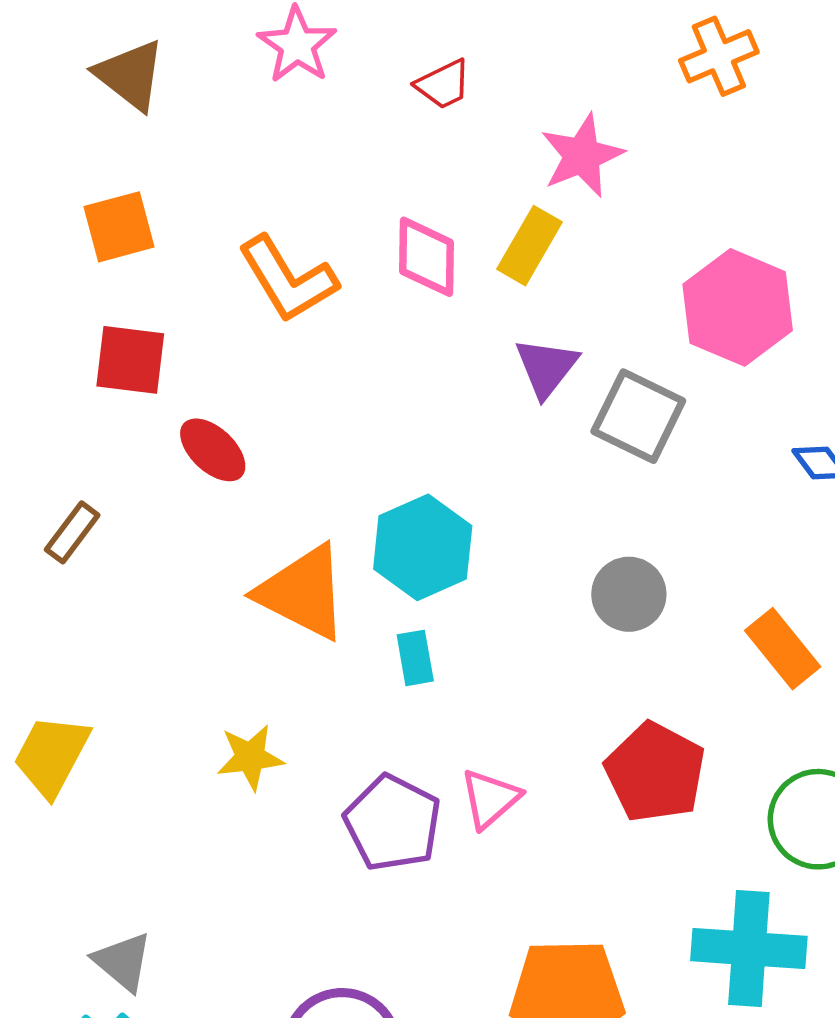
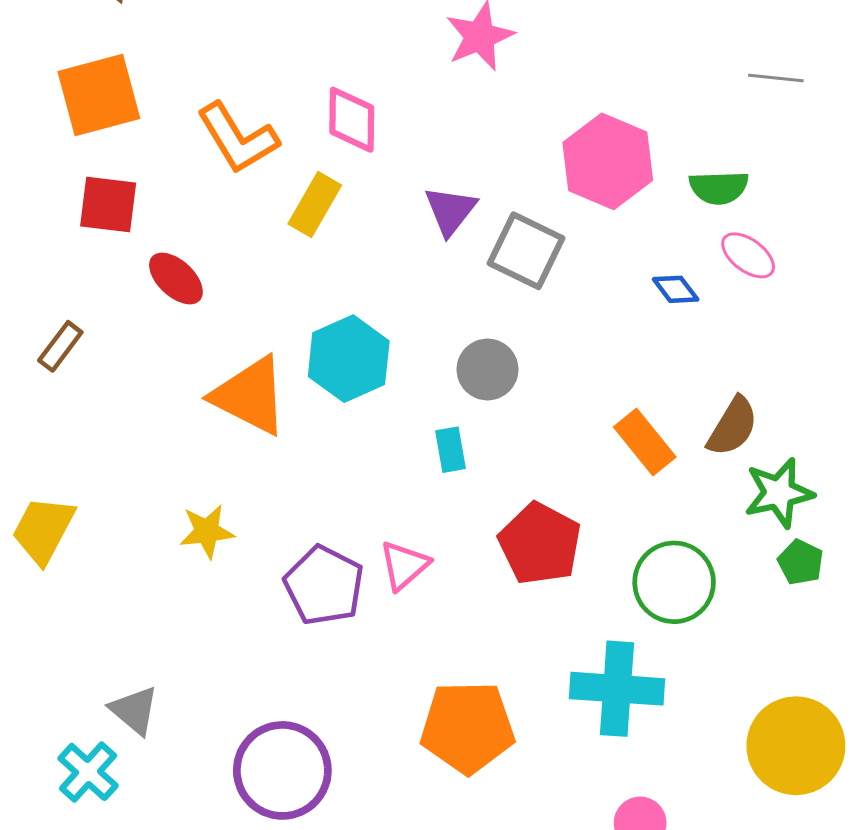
orange square: (119, 227) -> (99, 95), size x1.4
yellow rectangle: (530, 246) -> (315, 204), moved
gray circle: (629, 594) -> (487, 369), moved
cyan rectangle: (415, 658) -> (450, 450), moved
gray triangle: (123, 962) -> (134, 710), moved

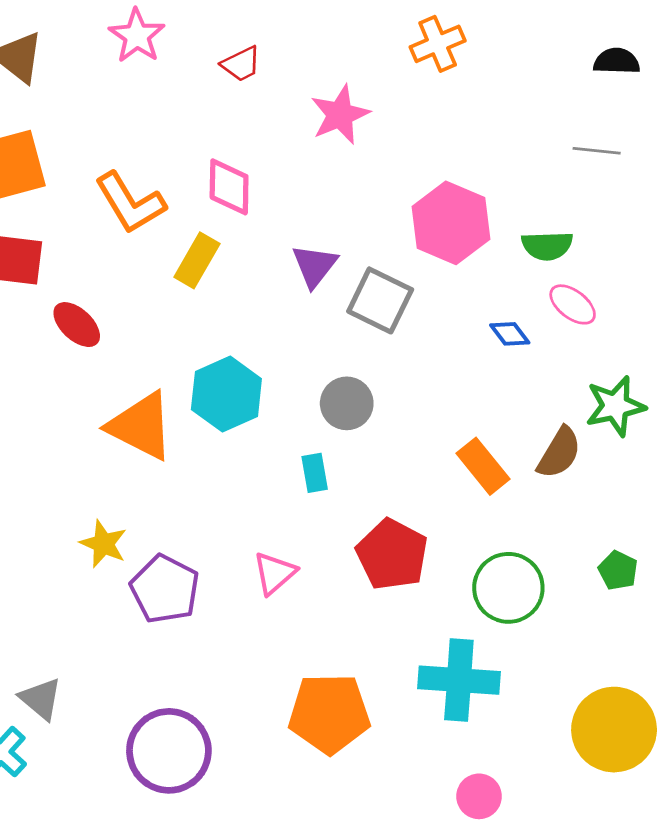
green star: (779, 493) -> (615, 406), moved
yellow star: (207, 531) -> (103, 544), turned 30
purple pentagon: (324, 585) -> (165, 589), moved

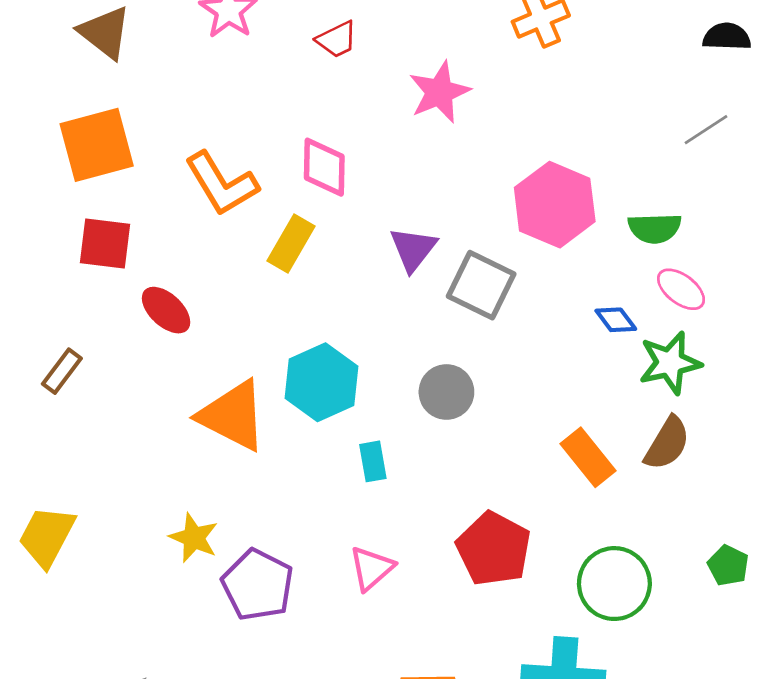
gray line: (597, 151) -> (706, 130), turned -39
green star: (615, 406) -> (670, 363), moved
cyan rectangle: (315, 473) -> (373, 461), moved

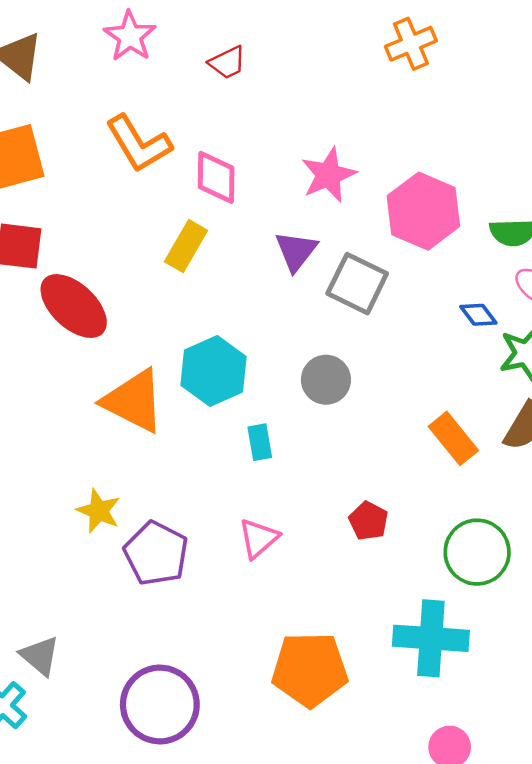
pink star: (439, 92) -> (328, 175), moved
orange L-shape: (222, 184) -> (139, 144), moved
red ellipse: (166, 310) -> (74, 306), size x1.5
red pentagon: (494, 549) -> (368, 521), size x0.6

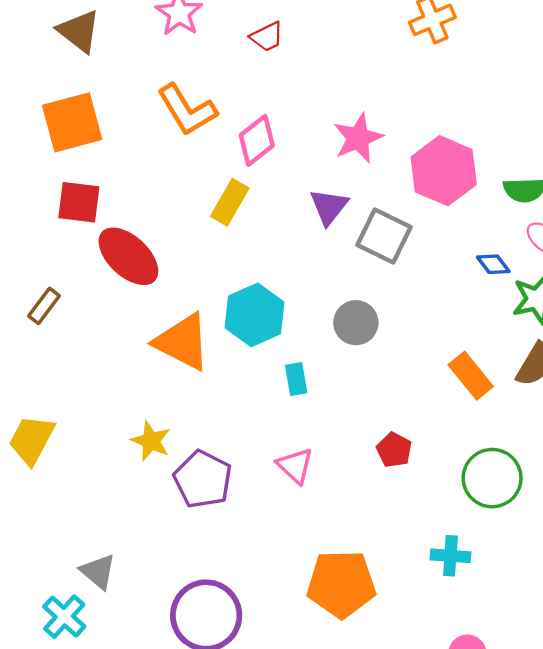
pink diamond: (216, 177) -> (257, 140), turned 51
pink triangle: (259, 538) -> (295, 466), turned -36
cyan cross: (431, 638) -> (450, 556), size x0.6

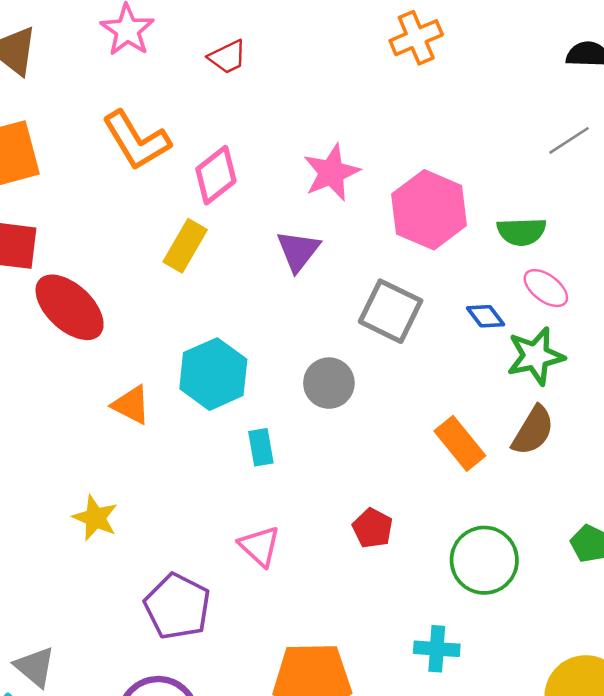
gray square: (384, 236) -> (391, 311), moved
orange triangle: (182, 342) -> (131, 405), size x0.6
purple pentagon: (203, 479) -> (177, 606), moved

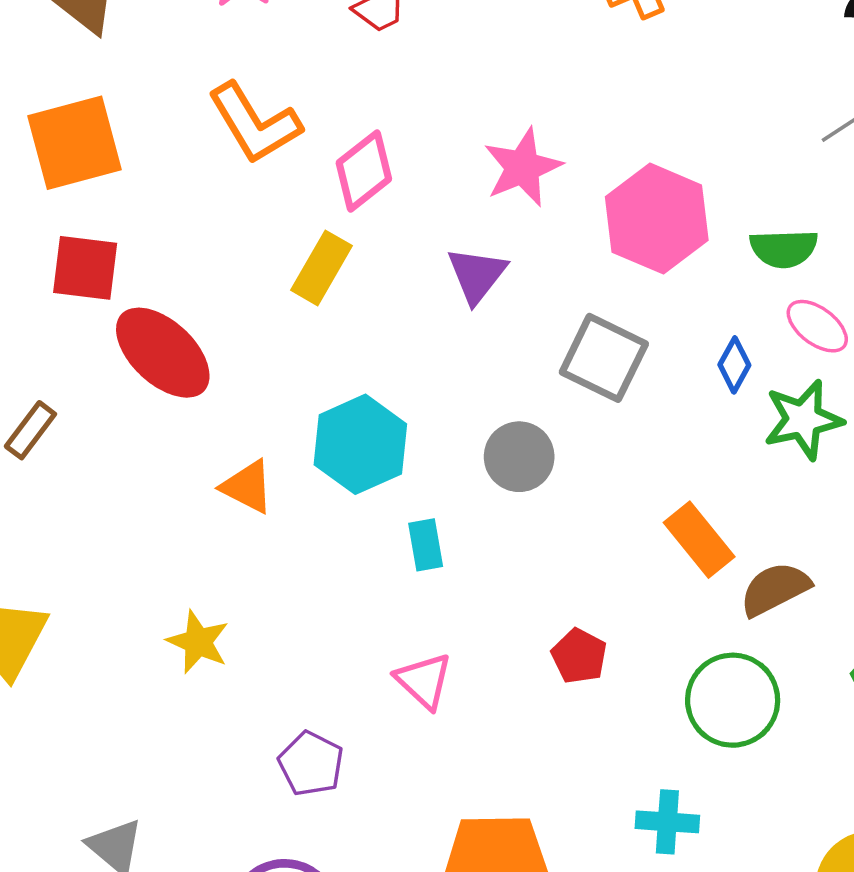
blue diamond: (486, 316) -> (734, 365), turned 66
brown semicircle: (533, 431) -> (775, 589), moved, turned -148
purple pentagon: (177, 606) -> (311, 764), size x0.7

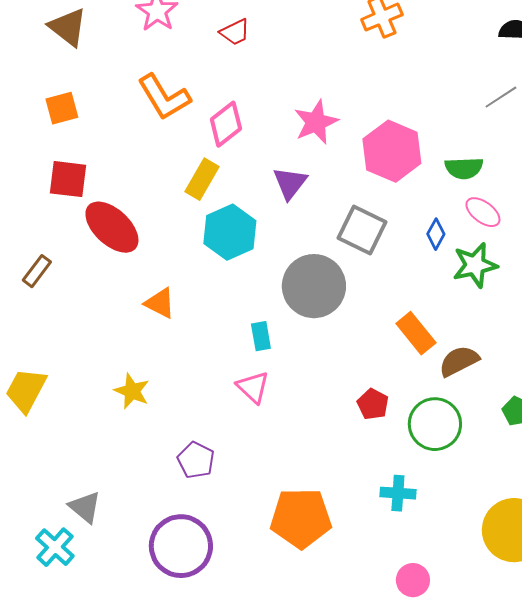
orange square: (75, 143) -> (62, 108), size x0.6
cyan hexagon: (360, 444) -> (230, 232), moved
gray circle: (519, 457) -> (314, 286), size x1.6
red pentagon: (579, 656) -> (373, 404), moved
pink triangle: (424, 681) -> (253, 387), moved

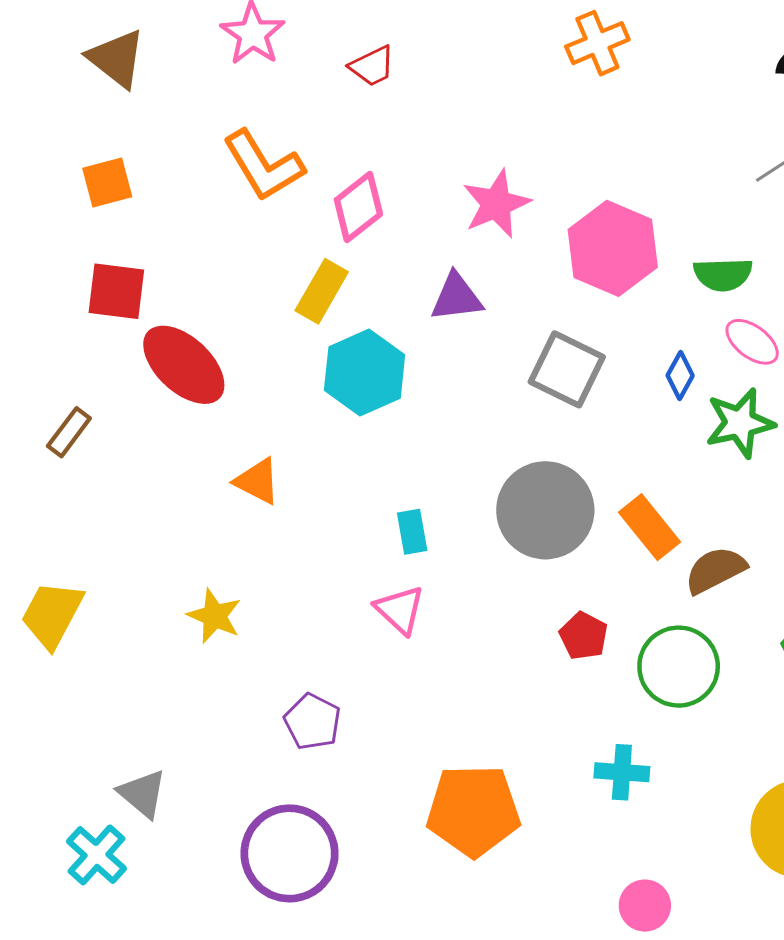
purple triangle: (290, 183) -> (456, 297), turned 45
gray circle: (314, 286) -> (545, 510), moved

